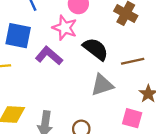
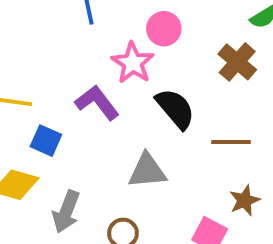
blue square: (18, 36) -> (46, 141), moved, size x0.7
gray triangle: (102, 85) -> (147, 171), moved

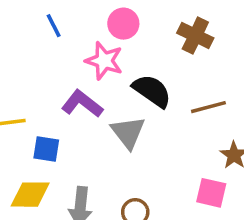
gray triangle: (147, 171) -> (128, 132), moved, turned -48

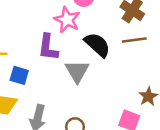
purple L-shape: (82, 104) -> (48, 47), turned -128
brown line: (208, 107) -> (134, 40), moved

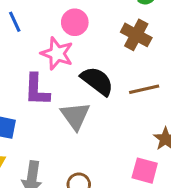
brown line: (134, 40) -> (144, 89), moved

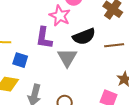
black semicircle: (97, 81) -> (84, 36), turned 115

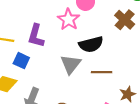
purple L-shape: (44, 38) -> (36, 36), moved
brown line: (114, 45) -> (102, 72), moved

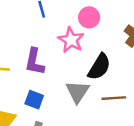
black semicircle: (91, 44) -> (99, 67), turned -40
blue square: (21, 61) -> (34, 100), moved

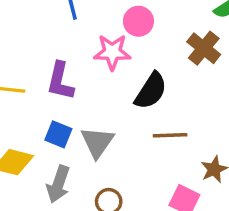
pink star: (71, 40) -> (112, 52), turned -30
gray triangle: (77, 92) -> (97, 142), moved

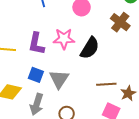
pink star: (112, 52) -> (64, 39), moved
brown line: (170, 135) -> (106, 84), moved

